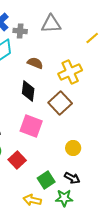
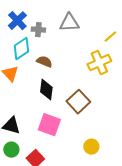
brown semicircle: (35, 63) -> (44, 62), moved
yellow cross: (70, 72) -> (99, 63), moved

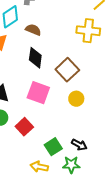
yellow cross: (99, 63) -> (88, 31), turned 30
yellow circle: (91, 147) -> (76, 99), moved

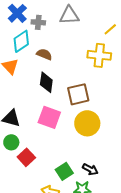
brown square: (67, 70) -> (78, 94), turned 30
yellow circle: (76, 99) -> (87, 123), size x1.6
red square: (24, 127) -> (26, 157), moved

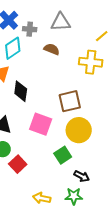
brown semicircle: (44, 54) -> (52, 49), moved
black diamond: (46, 82) -> (21, 91), moved
green square: (64, 171) -> (63, 155), moved

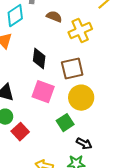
yellow cross: (91, 62) -> (80, 31), moved, turned -30
black diamond: (21, 91) -> (39, 59), moved

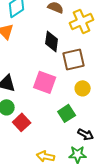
black diamond: (39, 59) -> (52, 41), moved
yellow circle: (81, 98) -> (83, 88), size x0.6

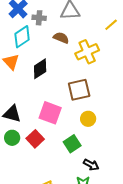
black diamond: (52, 41) -> (40, 69), moved, turned 50
red square: (22, 122) -> (35, 139), moved

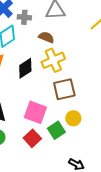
yellow cross: (87, 52) -> (53, 60), moved
red square: (35, 139) -> (32, 138), moved
green square: (72, 144) -> (56, 130), moved

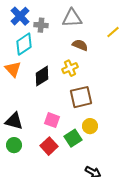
brown semicircle: (46, 37) -> (80, 45), moved
yellow cross: (53, 60) -> (70, 68), size x0.7
pink square: (35, 112) -> (52, 120), size x0.7

